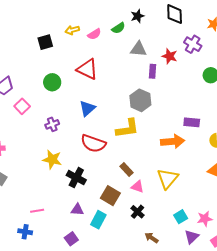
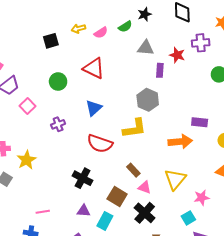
purple cross: (193, 44) -> (201, 43), turned -36
yellow star: (52, 160) -> (27, 160), moved, turned 30
black cross: (137, 212) -> (145, 213), size x1.5
pink star: (205, 219) -> (202, 198), moved

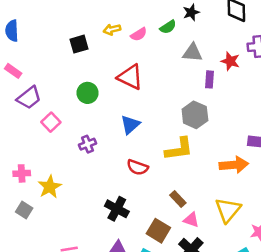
red semicircle: (100, 144) -> (138, 167), size x0.7

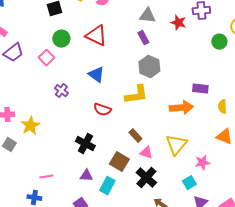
purple rectangle: (210, 79) -> (143, 38), moved, turned -32
green circle: (88, 93) -> (61, 39), moved
pink square: (51, 122) -> (46, 58), moved
blue triangle: (130, 125) -> (96, 75), turned -42
purple cross: (88, 144) -> (61, 91), turned -32

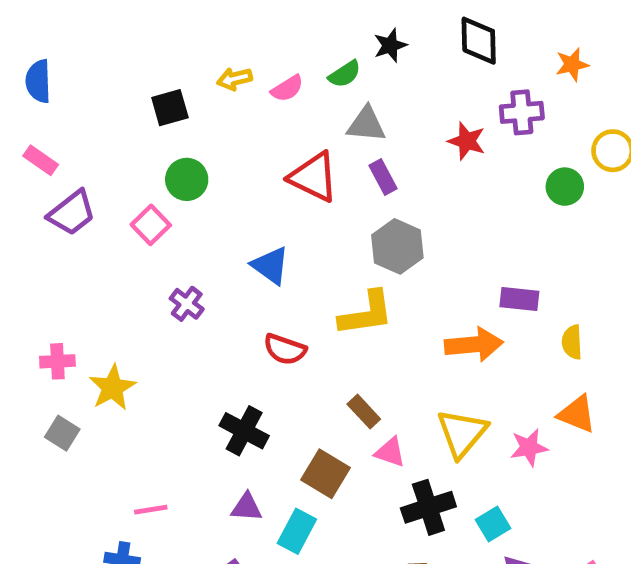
gray triangle: (147, 16) -> (366, 124), moved
red triangle: (96, 36) -> (314, 177), moved
pink star: (202, 163) -> (529, 447), moved
black cross: (146, 178) -> (428, 507), moved, turned 30

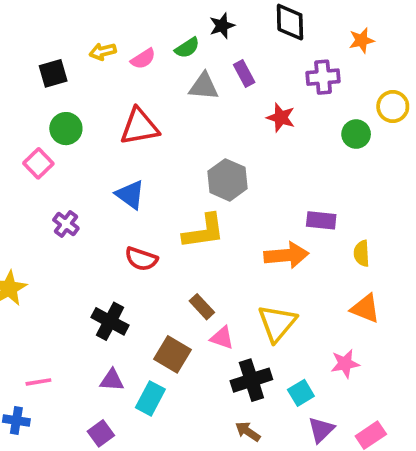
red star: (467, 141) -> (281, 118), moved
red triangle: (314, 177) -> (139, 127), moved, turned -36
purple rectangle: (383, 177) -> (244, 73), moved
pink star: (529, 447) -> (345, 364), moved

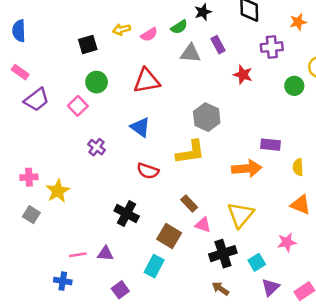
purple triangle: (112, 380) -> (105, 254), moved

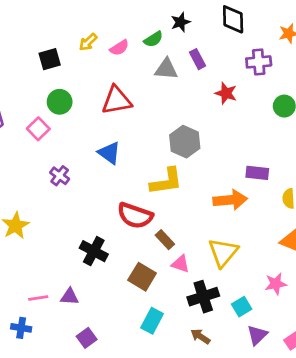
yellow arrow: (122, 30) -> (88, 42), turned -30
red semicircle: (148, 171) -> (135, 216), moved, size x1.4
cyan rectangle: (154, 266) -> (152, 321), moved

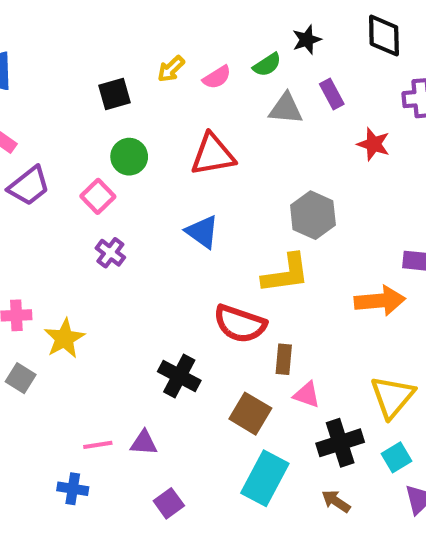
purple cross: (60, 176) -> (110, 253), moved
brown rectangle: (165, 240) -> (284, 359), turned 48
yellow triangle: (223, 253) -> (392, 397), moved
cyan rectangle: (152, 321) -> (265, 478), size x1.4

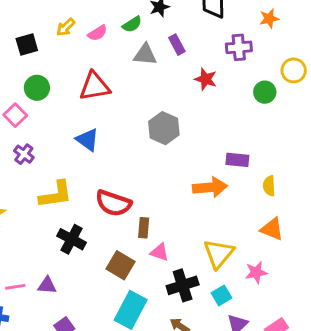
yellow L-shape: (286, 274) -> (56, 195), moved

